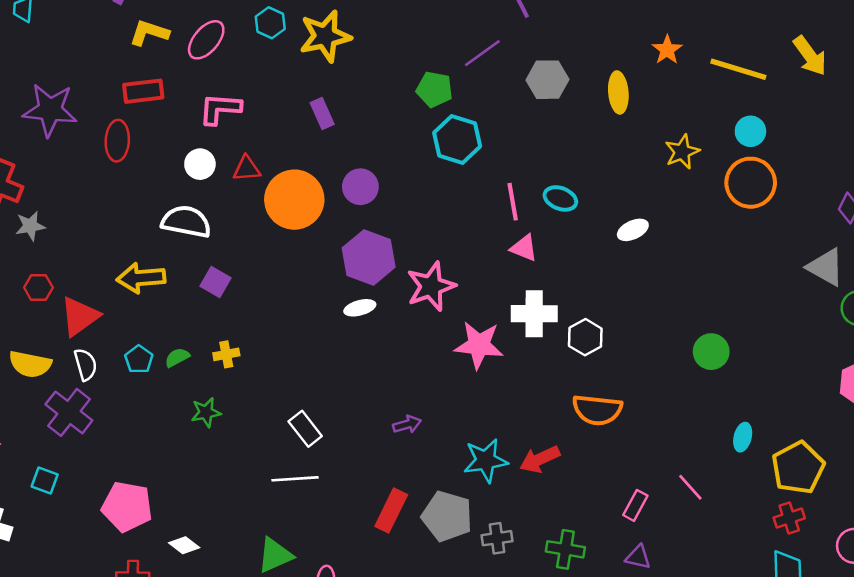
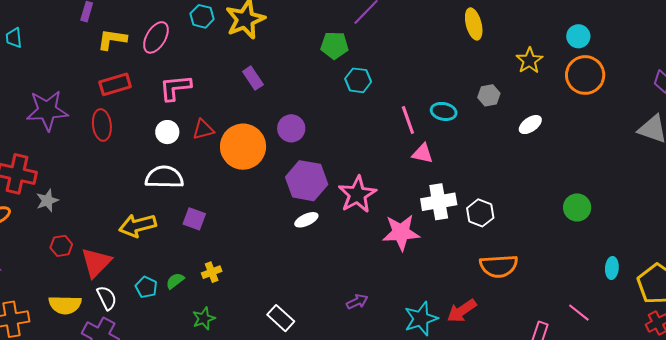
gray hexagon: (548, 80) -> (489, 95), moved, size x0.7
cyan hexagon: (457, 140) -> (358, 80), size x0.7
white ellipse: (633, 230) -> (530, 125), moved

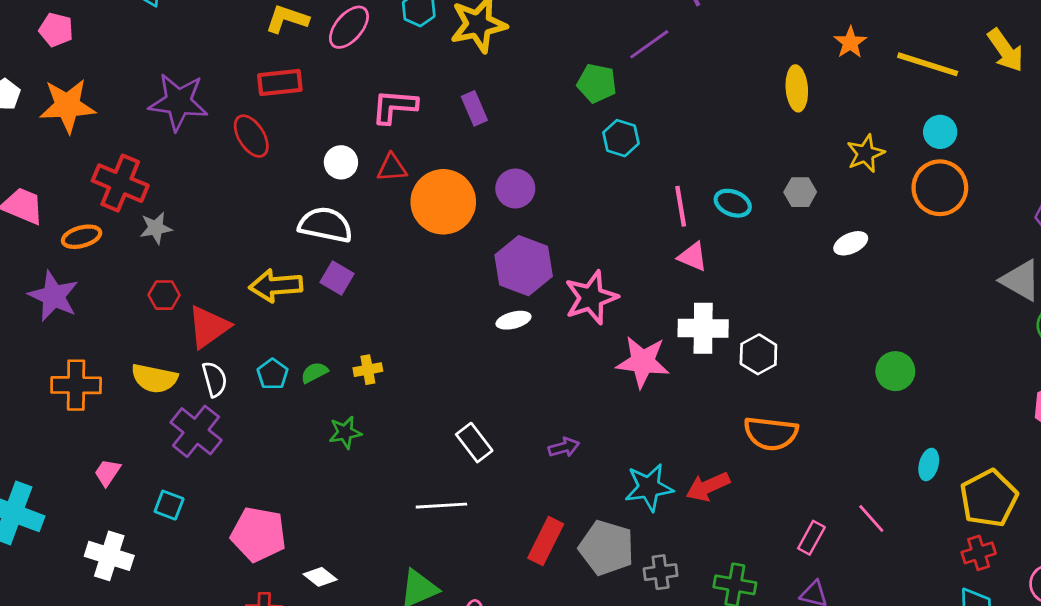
pink L-shape: (175, 88) -> (394, 106), moved
red ellipse: (102, 125) -> (251, 136), turned -36
purple square: (194, 219) -> (337, 278), moved
white rectangle: (281, 318) -> (474, 443), moved

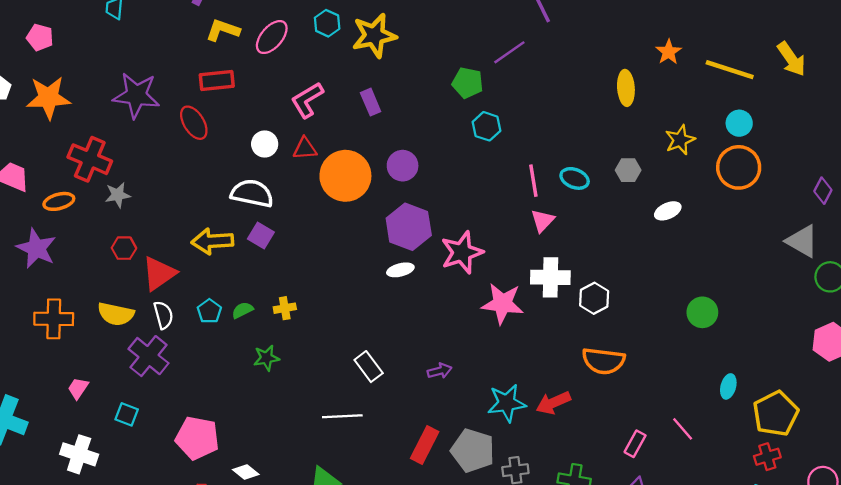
pink L-shape: (394, 106) -> (307, 100), turned -36
pink triangle: (693, 257) -> (543, 221), turned 50

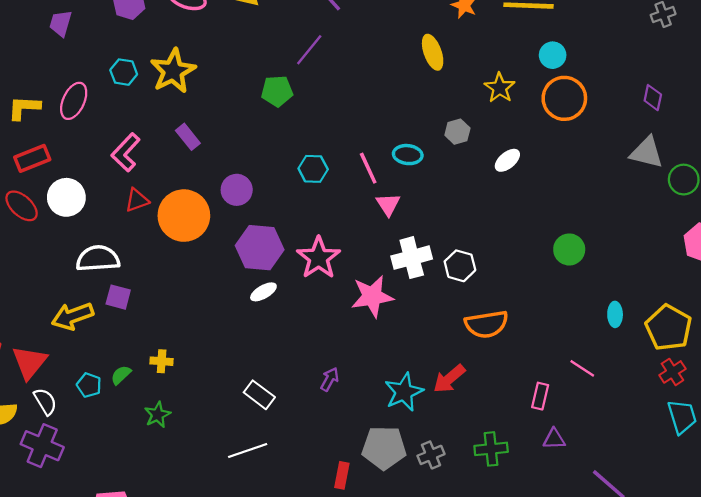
cyan hexagon: (486, 126) -> (313, 169), moved
white circle: (265, 144) -> (66, 197), moved, size x1.4
yellow cross: (285, 308) -> (162, 361), turned 30
purple arrow: (440, 371) -> (330, 379), turned -30
red rectangle: (425, 445) -> (342, 475), moved, size x0.7

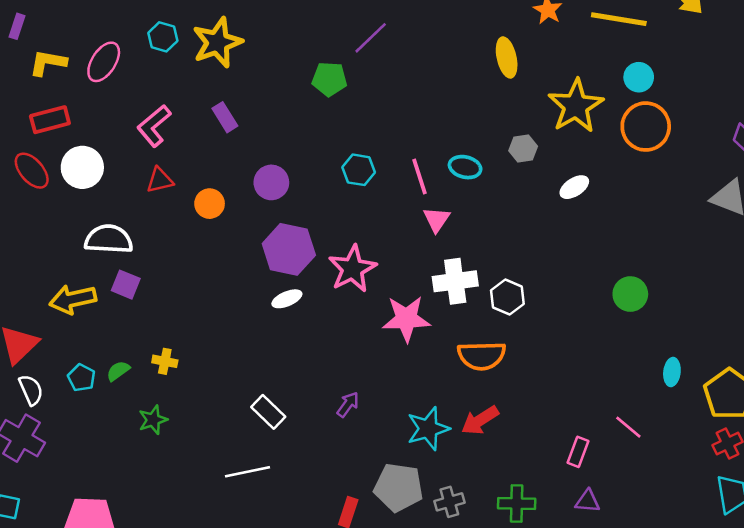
yellow star: (500, 88) -> (576, 106), size x1.6
orange circle: (184, 216) -> (210, 204), size x0.5
orange semicircle: (486, 324) -> (482, 356), moved

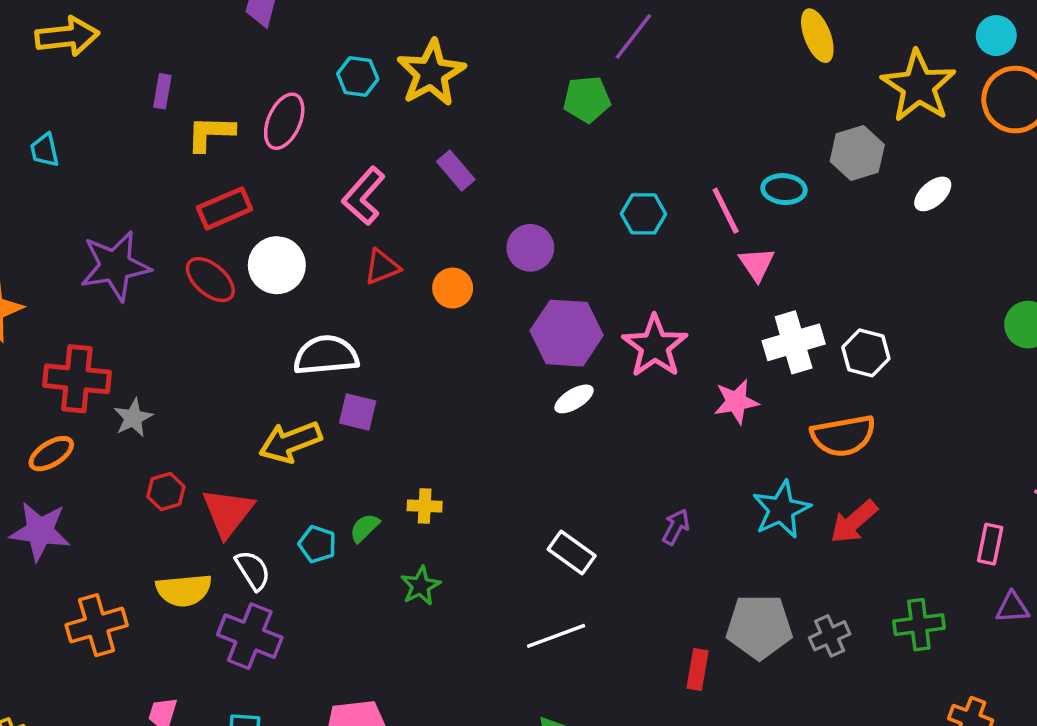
gray hexagon: (523, 149) -> (857, 153), size x1.4
pink star: (406, 319) -> (736, 402), size x0.7
cyan star: (428, 429) -> (781, 510), moved

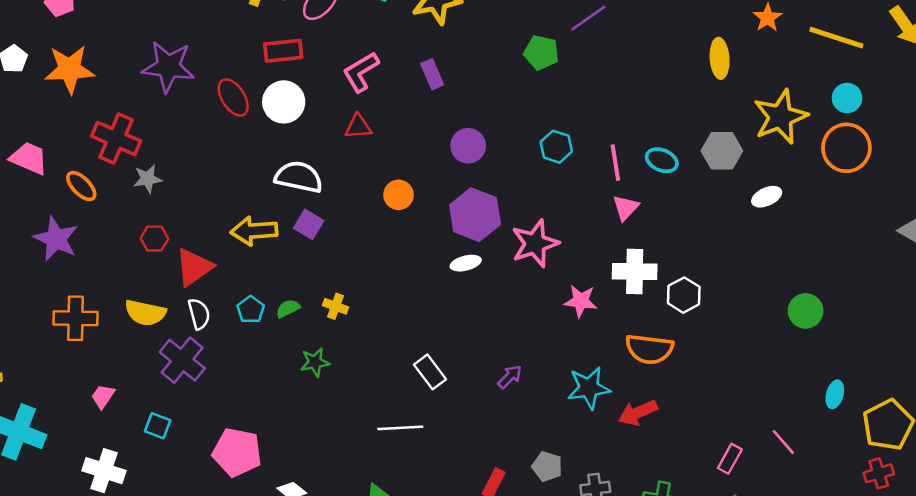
red rectangle: (224, 208) -> (283, 51), moved
orange circle: (453, 288) -> (399, 195), moved
orange ellipse: (51, 454) -> (81, 186), turned 60
gray pentagon: (759, 627) -> (547, 466), size x0.6

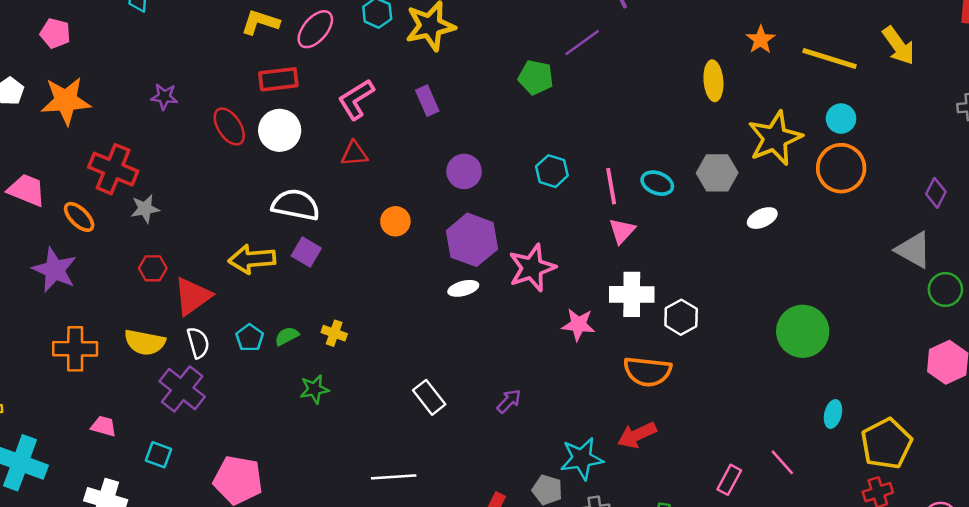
purple star: (168, 67) -> (164, 97), size x0.5
green circle: (806, 311) -> (803, 331), size x1.5
cyan star: (589, 388) -> (582, 459), moved
pink trapezoid: (103, 396) -> (104, 426), turned 72
white line: (400, 428) -> (394, 477), moved

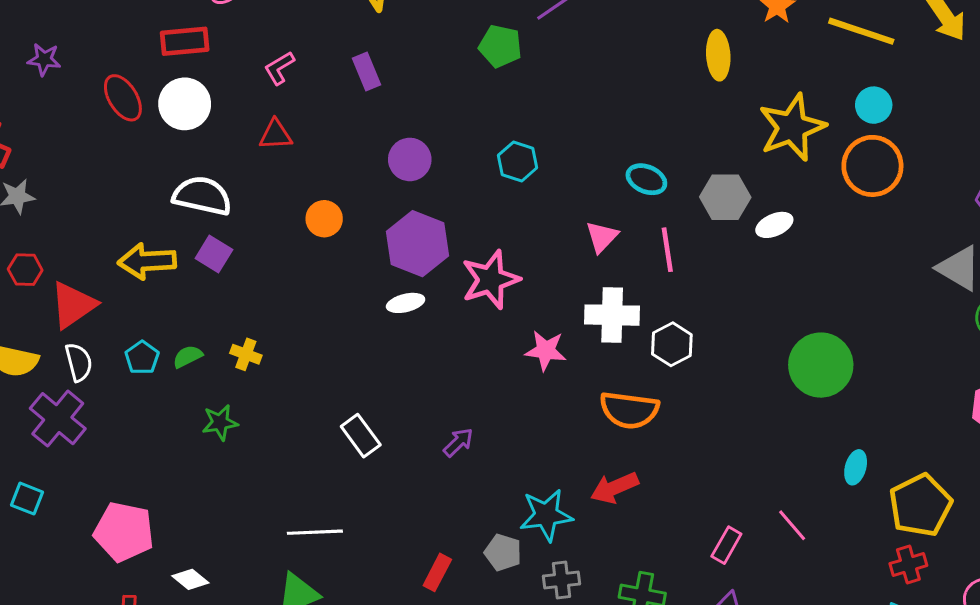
pink L-shape: (356, 99) -> (279, 68), size x0.7
gray hexagon: (717, 173) -> (725, 197), moved
pink line: (611, 186) -> (667, 250), moved

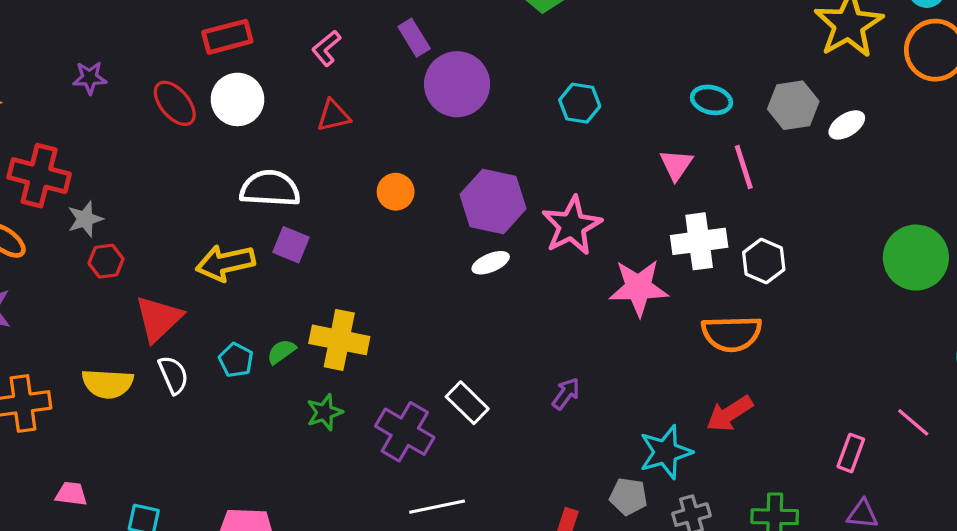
purple circle: (410, 159) -> (457, 84), moved, size x1.5
red hexagon: (25, 270) -> (106, 261), moved
pink star: (546, 351) -> (638, 288), size x1.4
yellow cross: (246, 354) -> (339, 340), size x1.8
purple cross: (58, 419) -> (405, 432), moved

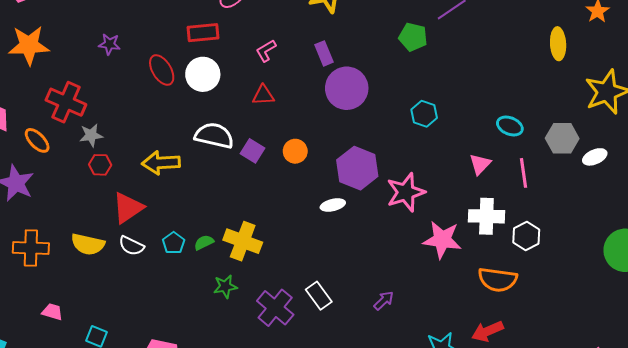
purple square: (291, 245) -> (252, 151), moved
yellow arrow: (225, 263) -> (161, 163), moved
white ellipse: (491, 263) -> (333, 205), moved
white semicircle: (173, 375) -> (131, 246), turned 130

